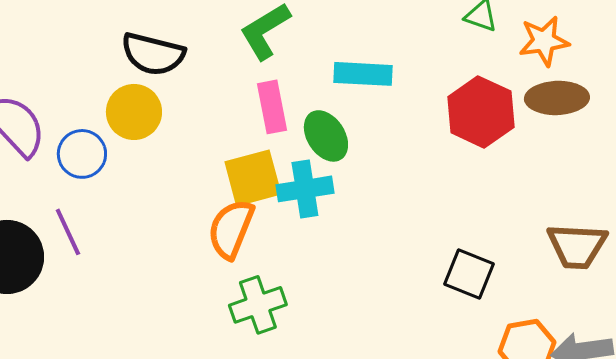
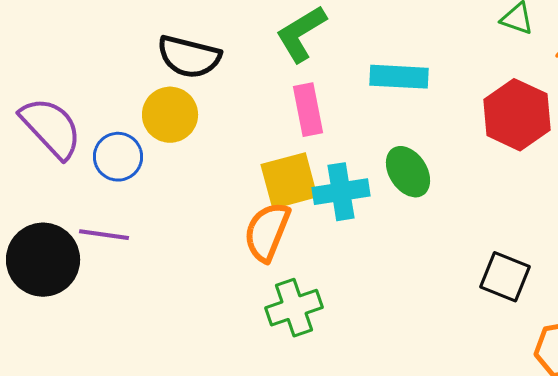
green ellipse: (326, 136) -> (408, 172), moved
purple line: (68, 232) -> (104, 235), turned -57

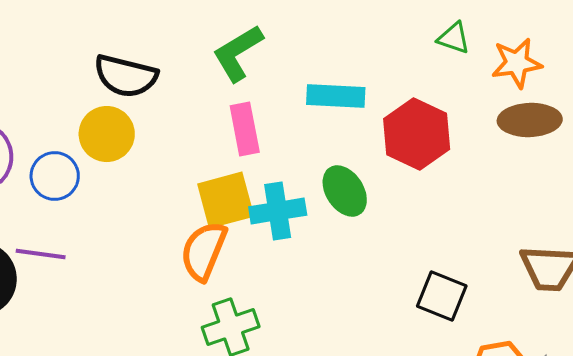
red hexagon: (517, 115) -> (417, 134), moved

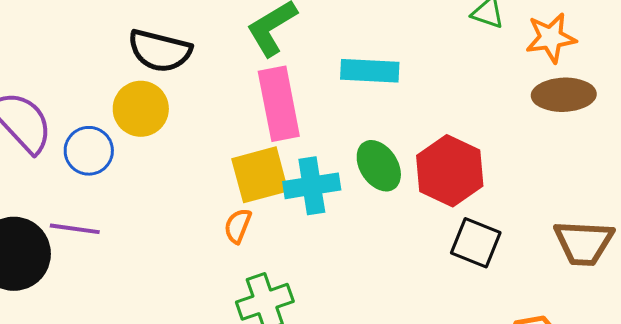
pink rectangle: (245, 129) -> (279, 104), size x1.4
red hexagon: (417, 134) -> (450, 171), moved
orange semicircle: (204, 251) -> (238, 226), size x0.6
black square: (442, 296) -> (476, 243), moved

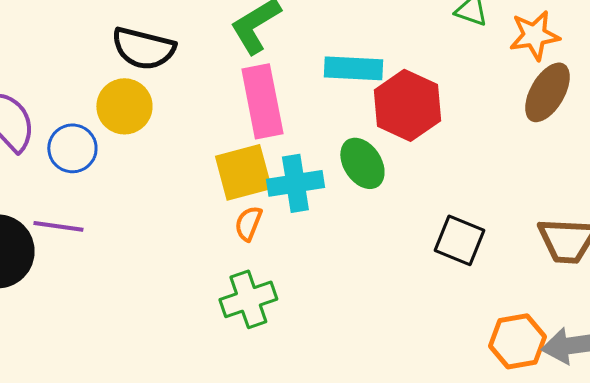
brown ellipse: (564, 95) -> (547, 92), turned -58
red hexagon: (450, 171) -> (407, 105), moved
orange semicircle: (238, 226) -> (248, 223), moved

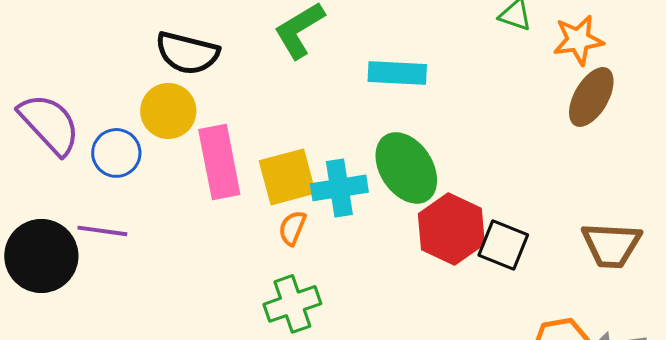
pink rectangle: (262, 101) -> (219, 162), moved
red hexagon: (407, 105) -> (451, 229), moved
green ellipse: (362, 163) -> (406, 168), size x1.4

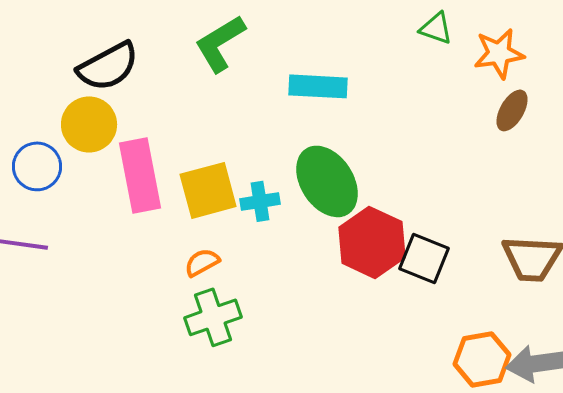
black semicircle: (187, 53) -> (108, 66), turned -42
brown ellipse: (591, 97) -> (512, 110), size x0.7
cyan cross: (339, 188) -> (260, 201), size x0.7
orange semicircle: (292, 228) -> (202, 262), moved, turned 39

